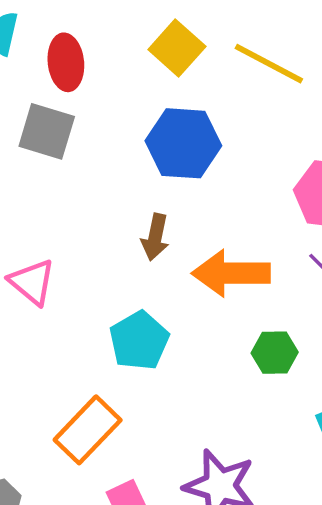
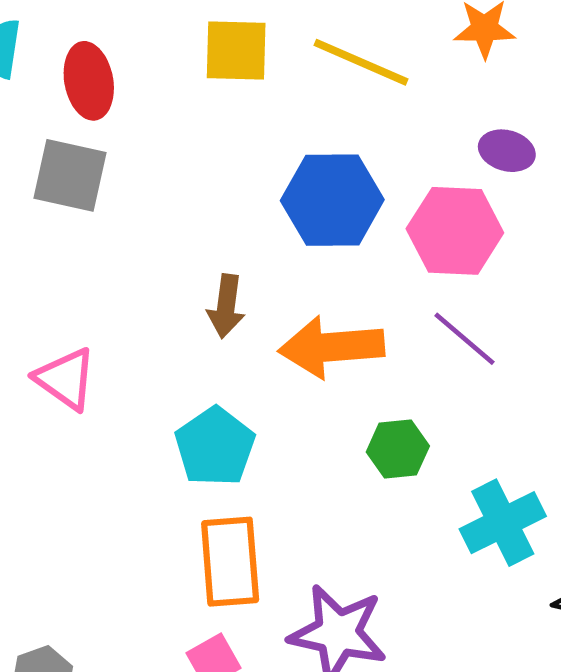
yellow square: (177, 48) -> (236, 51), turned -36
blue hexagon: (183, 143) -> (332, 200), moved
orange rectangle: (88, 430) -> (230, 562), moved, turned -44

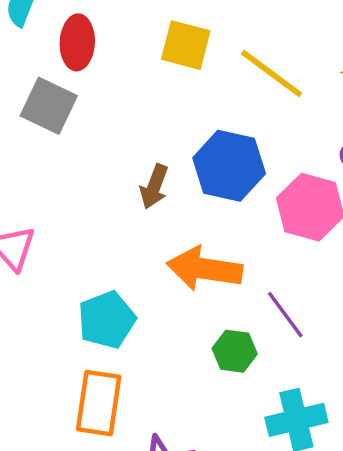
brown arrow: (226, 306) -> (154, 187), moved
purple line: (464, 339) -> (285, 315), moved

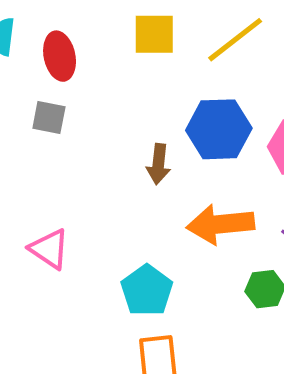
yellow line: (272, 73) -> (235, 40), turned -60
gray square: (49, 106) -> (49, 117), size x0.7

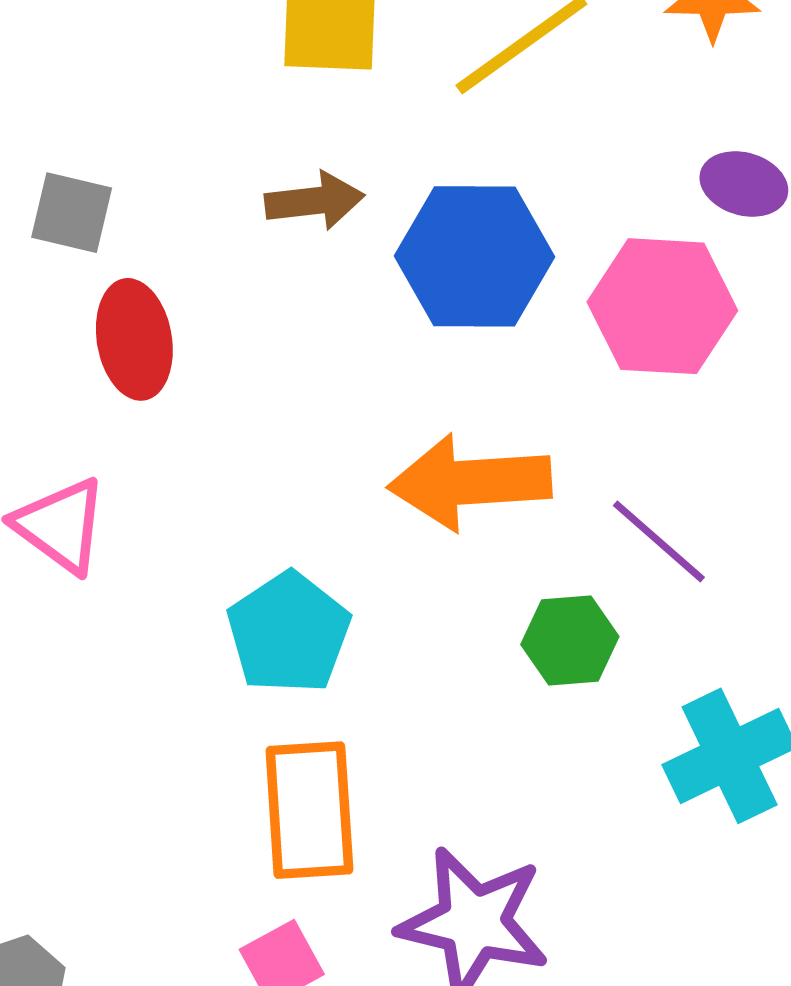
red ellipse: (60, 56) -> (134, 339), moved
brown arrow: (158, 164) -> (315, 201), moved, turned -105

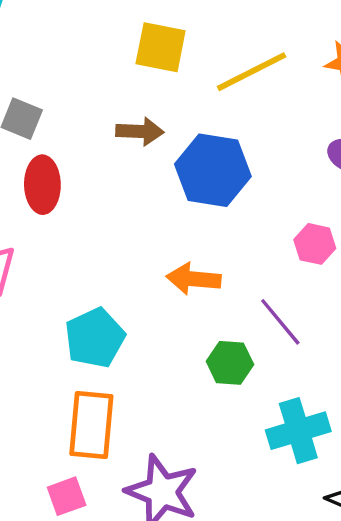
pink hexagon: (662, 306) -> (315, 244), moved, size x0.6
orange arrow: (470, 482) -> (194, 279), size x0.7

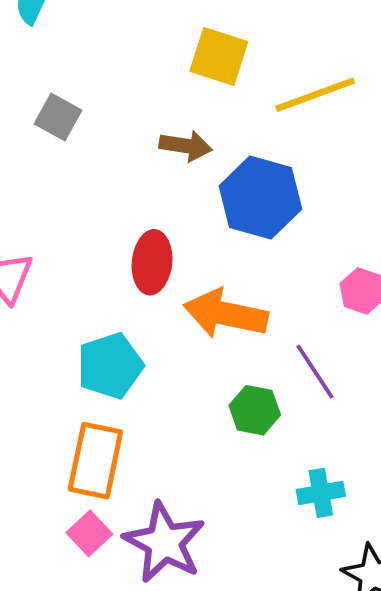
red ellipse: (42, 185) -> (152, 262), moved
orange arrow: (194, 279) -> (226, 314), size x1.4
cyan cross: (298, 431) -> (321, 493), size x0.7
pink square: (67, 496) -> (89, 533), moved, turned -30

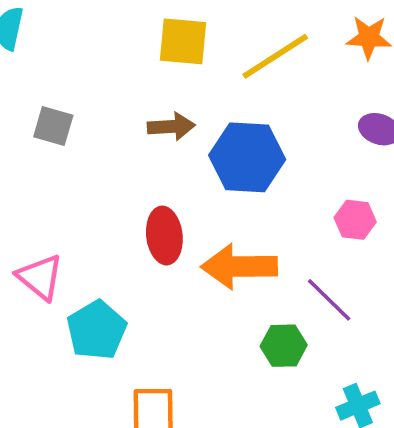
cyan pentagon: (110, 366) -> (97, 330), moved

